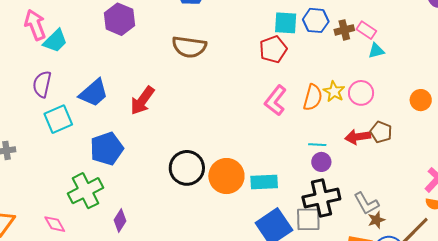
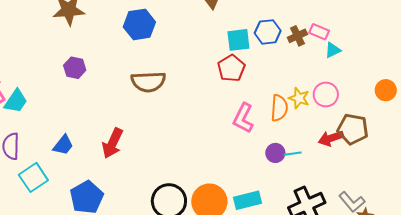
purple hexagon: (120, 19) -> (75, 68), size x0.7
blue trapezoid: (94, 93) -> (63, 145), size x0.7
brown pentagon: (381, 132) -> (353, 129), size x1.4
purple circle: (321, 162) -> (275, 153), moved

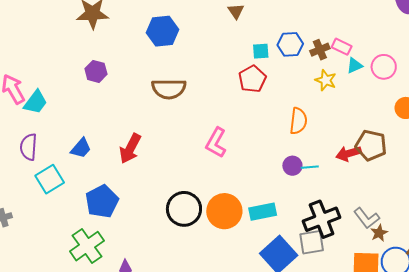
cyan square: (238, 40) -> (261, 51), size x0.7
pink circle: (326, 94) -> (384, 67), moved
yellow star: (299, 98) -> (326, 80), moved
pink L-shape: (243, 118) -> (216, 143), moved

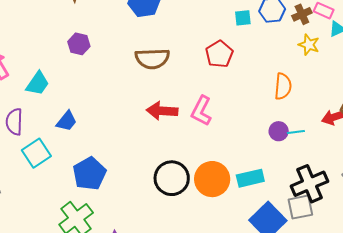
red pentagon: (252, 79) -> (219, 54), moved
cyan trapezoid: (36, 102) -> (38, 83), moved
red arrow: (130, 149) -> (162, 111), moved, turned 68

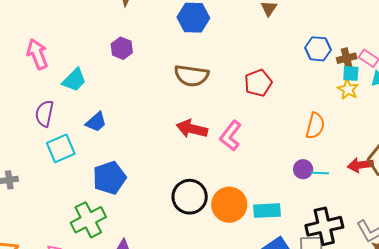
cyan square: (243, 18) -> (351, 73), moved

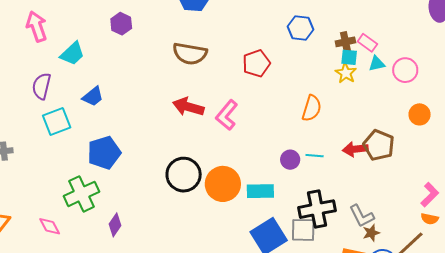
blue hexagon: (318, 49) -> (300, 28), moved
purple circle: (303, 169) -> (290, 160), moved

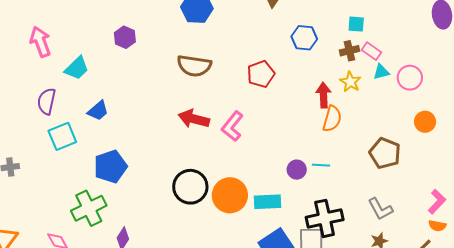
cyan square: (349, 57) -> (356, 24), moved
orange semicircle: (312, 108) -> (332, 119), moved
red arrow: (355, 149) -> (324, 95), moved, turned 95
gray L-shape: (362, 216) -> (380, 209), moved

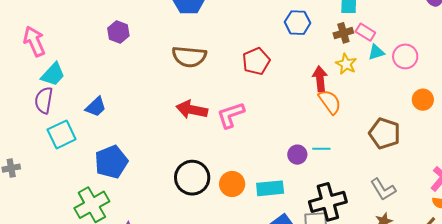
cyan trapezoid: (77, 68) -> (53, 74), moved
orange semicircle: (332, 119) -> (330, 102), turned -48
pink L-shape: (232, 126) -> (231, 115), turned 36
orange circle: (230, 195) -> (232, 184), size x0.7

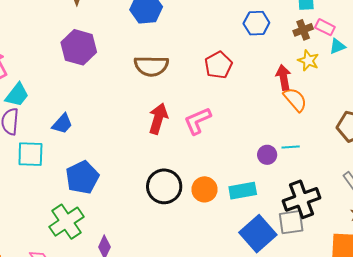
purple hexagon: (118, 32) -> (79, 47), size x1.6
red arrow: (192, 110) -> (158, 119), turned 100
cyan square: (62, 134) -> (30, 154), turned 32

